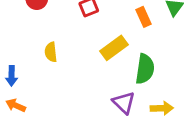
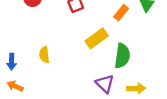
orange rectangle: (143, 17) -> (121, 13), turned 63
yellow semicircle: (51, 52) -> (44, 55), moved

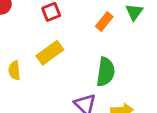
yellow rectangle: (97, 38) -> (50, 53), moved

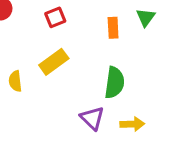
orange rectangle: (104, 21) -> (113, 28), turned -42

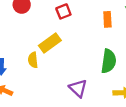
yellow rectangle: (54, 62) -> (50, 43), moved
purple triangle: (92, 118) -> (78, 88), moved

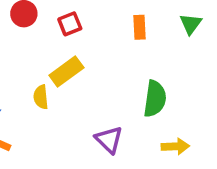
red square: (63, 11) -> (70, 24), moved
orange rectangle: (107, 19) -> (140, 27), moved

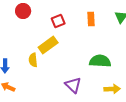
red square: (70, 24) -> (58, 21), moved
green semicircle: (155, 99) -> (100, 61), turned -95

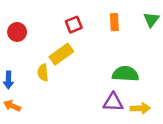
red circle: (23, 11) -> (17, 32), moved
purple triangle: (73, 85) -> (113, 102), moved, turned -42

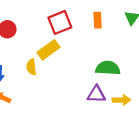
red square: (74, 25) -> (60, 22), size x1.5

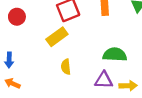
yellow semicircle: (31, 67) -> (66, 67), moved

